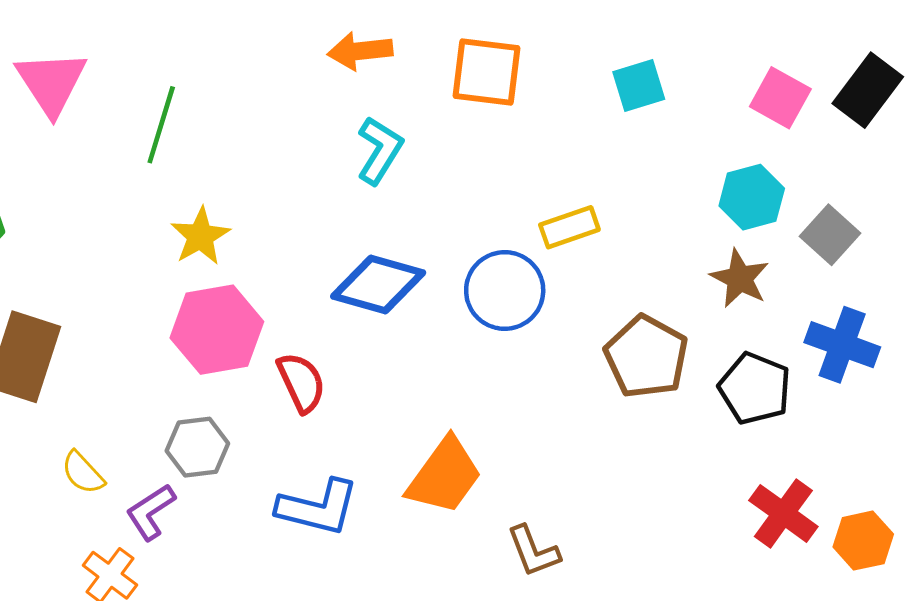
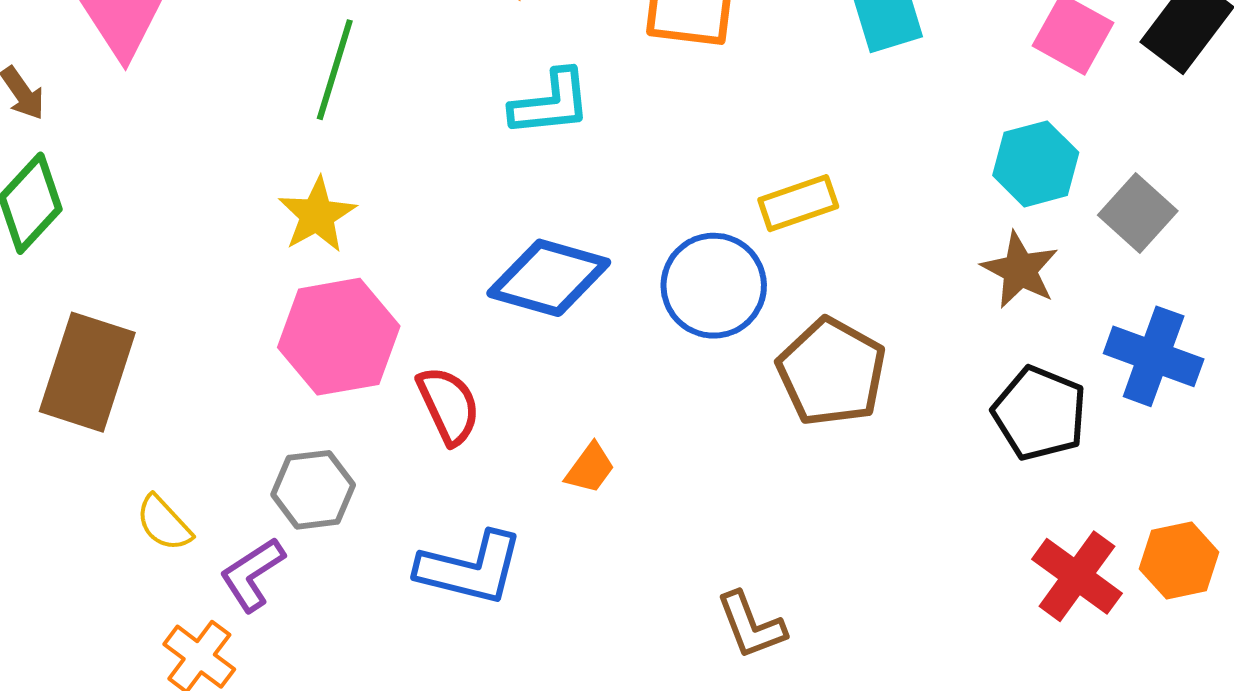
green line: (161, 125) -> (335, 70), moved
cyan L-shape: (380, 150) -> (551, 103), turned 52
brown pentagon: (646, 357) -> (832, 372), moved
orange trapezoid: (444, 476) -> (590, 468), moved, size x0.5
orange hexagon: (863, 541) -> (1179, 561), moved

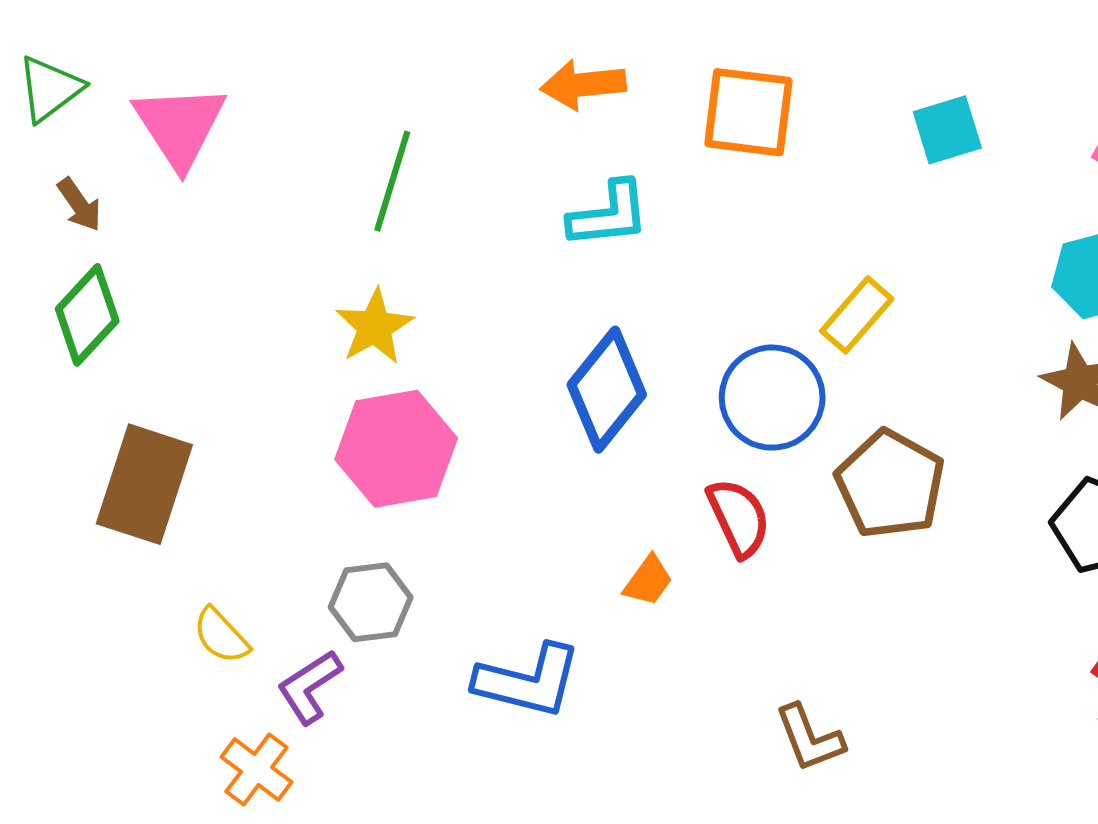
yellow rectangle: (798, 203) -> (857, 315), turned -30
blue diamond: (549, 278) -> (607, 390), turned -67
red semicircle: (449, 405) -> (739, 518), moved

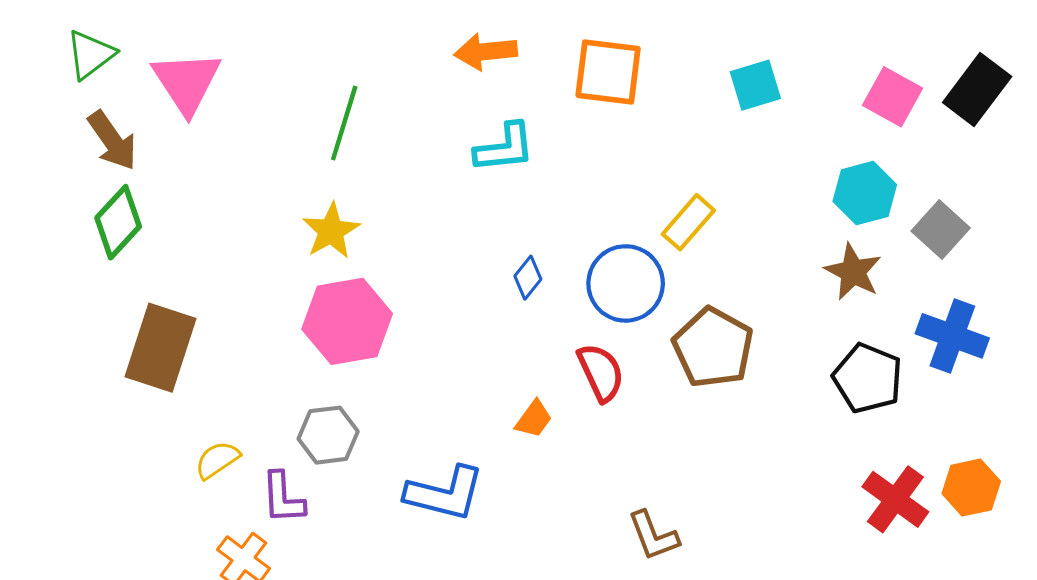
brown arrow: (79, 205) -> (112, 141), size x1.5
blue diamond: (607, 390) -> (528, 278), moved, size x0.5
yellow semicircle: (221, 636) -> (217, 460), turned 99
purple L-shape: (310, 687) -> (283, 498), turned -60

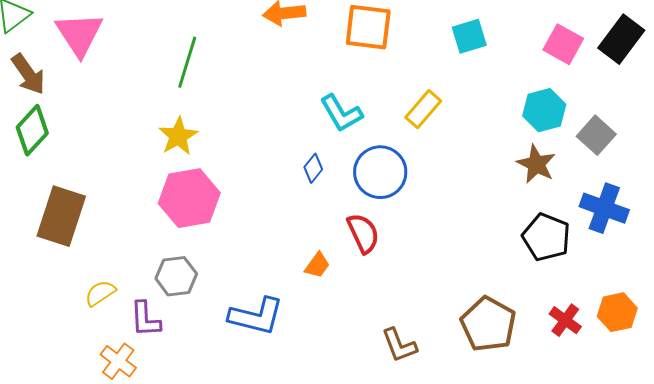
cyan L-shape: (505, 148) -> (341, 113), moved, turned 66
yellow rectangle: (688, 222) -> (423, 109), moved
brown pentagon: (713, 348) -> (488, 324), moved
red cross: (895, 499) -> (565, 320), size x0.7

